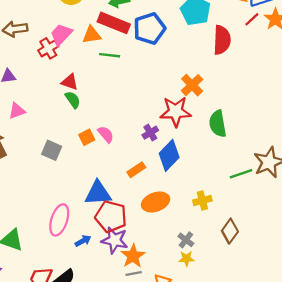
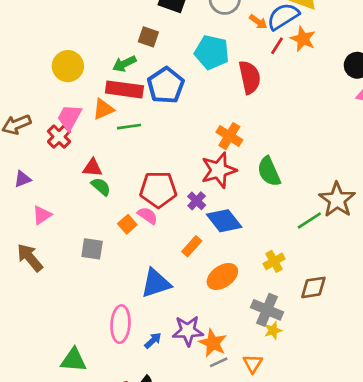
blue diamond: (169, 155) -> (224, 221), turned -68
red pentagon: (111, 217) -> (158, 189), moved
brown diamond: (230, 231) -> (313, 287), turned 60
gray cross: (186, 240) -> (267, 310), size x1.6

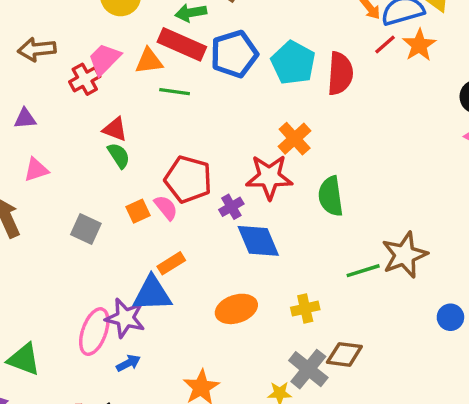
cyan pentagon: (212, 52) -> (293, 63), moved
orange rectangle: (192, 246) -> (171, 263), moved
gray cross: (267, 310) -> (308, 369), moved
purple star: (188, 331) -> (125, 318), moved

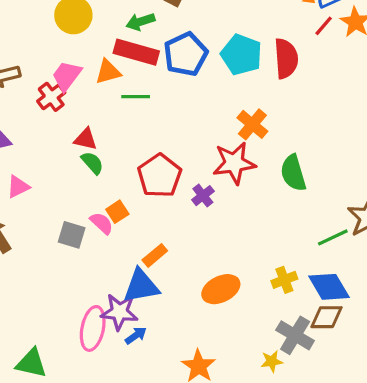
red pentagon: (188, 179) -> (160, 176), turned 30
pink semicircle: (166, 208) -> (102, 223), moved
blue diamond: (258, 241) -> (329, 287), moved
blue arrow: (128, 363) -> (136, 335), moved

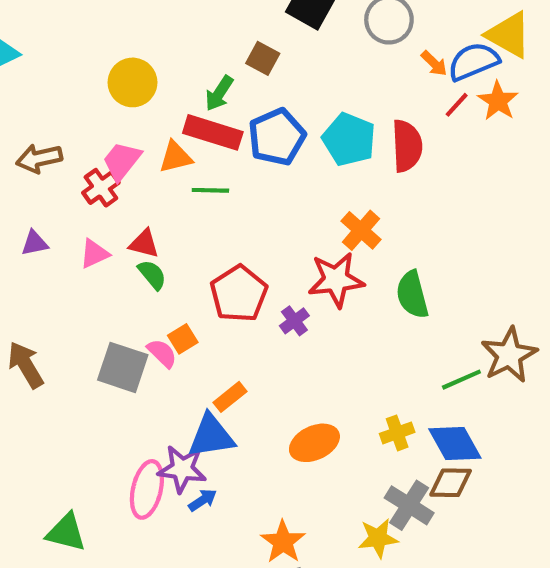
green arrow: (140, 22) -> (219, 93), turned -40
pink triangle: (18, 187) -> (94, 254), moved
gray square: (72, 235) -> (123, 367), size x1.4
yellow star: (272, 361) -> (378, 538), size x1.4

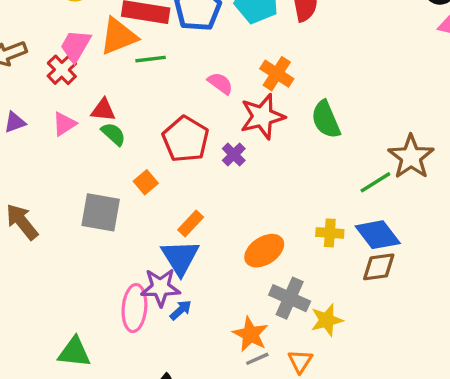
orange triangle: (175, 157) -> (118, 36), size x1.4
pink semicircle: (162, 353) -> (220, 83), moved
yellow cross: (397, 433) -> (330, 233), turned 32
blue triangle: (211, 436) -> (180, 257), turned -45
gray cross: (409, 505) -> (290, 298), moved

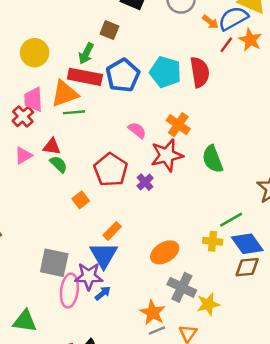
pink trapezoid: (75, 46) -> (33, 99), turned -35
green line: (151, 59) -> (74, 112), moved
green line: (375, 182) -> (231, 220), moved
gray square: (101, 212) -> (54, 263), moved

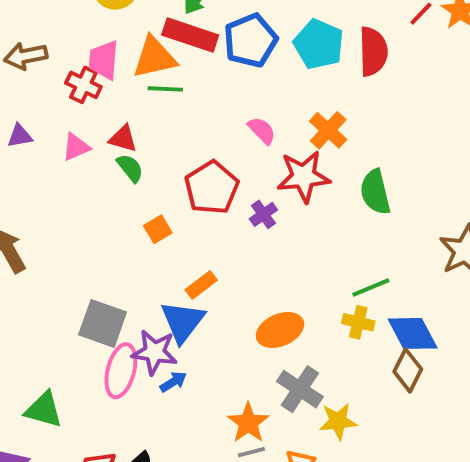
red cross: (23, 116) -> (83, 85), turned -30
green line: (231, 220) -> (371, 287), moved
brown diamond: (247, 267) -> (408, 370), turned -65

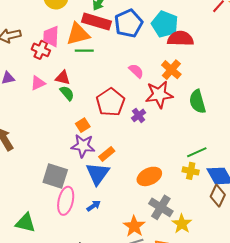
red semicircle: (373, 51) -> (180, 39), moved, turned -85
purple star: (155, 352) -> (83, 146), moved
yellow star: (338, 421) -> (182, 224), turned -30

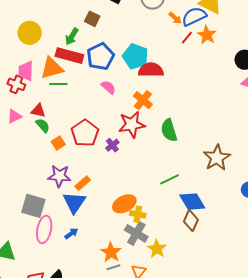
pink semicircle: (136, 71) -> (108, 87), moved
orange square: (83, 125) -> (58, 143), moved
yellow cross: (191, 171) -> (138, 214), moved

